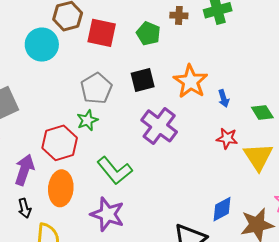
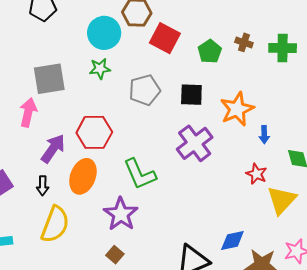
green star: (87, 120) -> (100, 69), moved

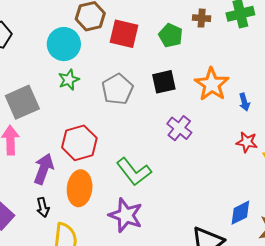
purple cross: (195, 143) -> (179, 128), size x0.7

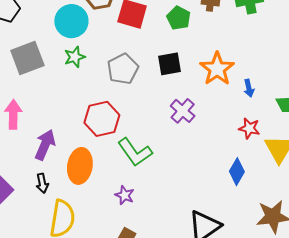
gray square: (22, 102) -> (27, 58), moved
red hexagon: (79, 143) -> (102, 119), moved
blue diamond: (240, 213) -> (237, 172), moved, turned -36
purple star: (126, 215) -> (125, 195), size x0.6

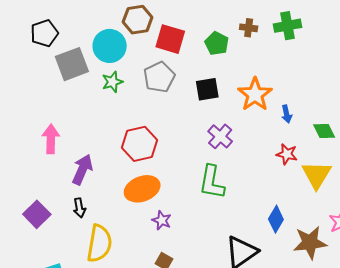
gray square: (27, 58) -> (72, 64), moved
gray pentagon: (123, 69) -> (159, 77), moved
green L-shape: (135, 152) -> (212, 182), moved, turned 45
orange ellipse: (80, 166) -> (142, 189), moved, turned 60
blue diamond: (237, 172) -> (276, 219), moved

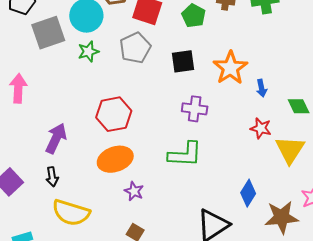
purple cross: (220, 136) -> (195, 109), turned -35
pink arrow: (51, 139) -> (18, 88), moved
green L-shape: (212, 182) -> (185, 154), turned -99
yellow semicircle: (99, 243) -> (71, 213), turned 96

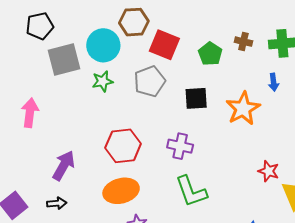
blue arrow: (262, 88) -> (274, 82), moved
purple cross: (195, 109) -> (180, 146), moved
green L-shape: (185, 154) -> (191, 191), turned 63
black arrow: (52, 177) -> (57, 203), turned -90

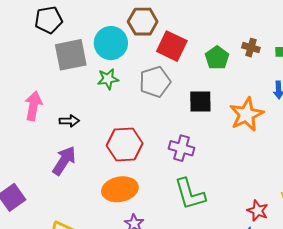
red star: (269, 171) -> (258, 211), moved
black arrow: (57, 203) -> (69, 121), moved

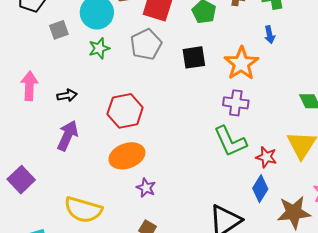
gray square: (71, 55) -> (59, 30), size x0.6
purple cross: (181, 148) -> (236, 103), moved
green L-shape: (190, 194) -> (230, 141), moved

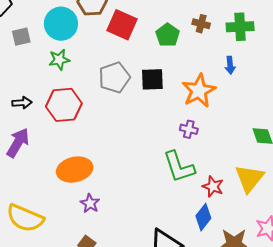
gray pentagon: (146, 44) -> (114, 77), moved
purple cross: (236, 103) -> (189, 129), size x0.7
red hexagon: (125, 111) -> (64, 105), moved

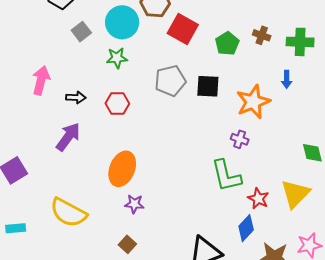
gray square: (21, 37) -> (81, 32), turned -30
red hexagon: (64, 105) -> (117, 103), size x0.7
orange ellipse: (75, 170) -> (122, 169), turned -60
purple star: (90, 203) -> (134, 204), turned -30

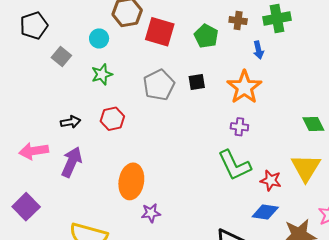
cyan circle: (122, 22) -> (99, 38), size x0.6
blue arrow: (287, 79) -> (258, 50), moved
pink arrow: (41, 80) -> (34, 151), moved, turned -100
black square: (208, 86) -> (197, 82), size x0.7
blue diamond: (246, 228) -> (265, 212), turned 68

